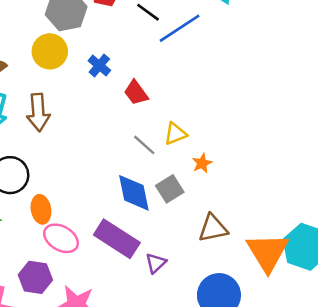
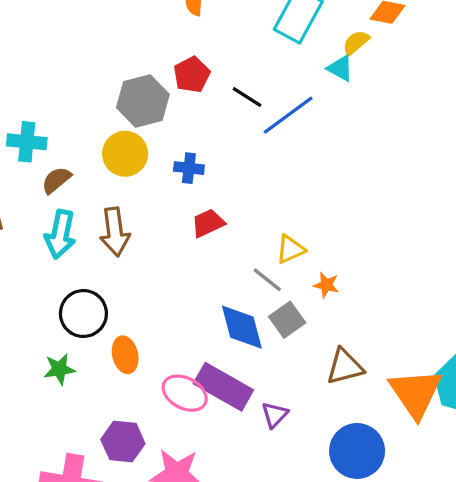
blue cross: (99, 65) -> (189, 168), turned -30
red trapezoid: (136, 93) -> (208, 223), moved, turned 104
gray line: (144, 145) -> (267, 280), moved
orange star: (202, 163) -> (326, 285), turned -30
pink ellipse: (61, 238) -> (185, 393), moved

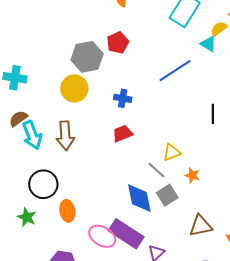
black line: (247, 97) -> (213, 114), moved, turned 54
blue cross: (189, 168) -> (123, 98), moved
brown semicircle: (56, 180) -> (18, 119), moved
cyan arrow: (60, 234) -> (32, 135), turned -36
green star: (59, 369) -> (27, 217), turned 30

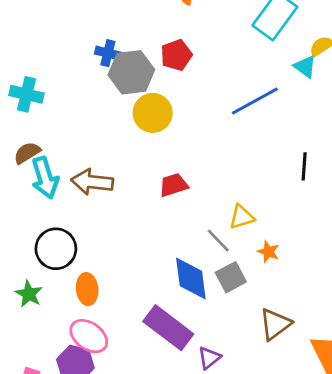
yellow circle: (74, 88) -> (153, 113), moved
blue cross: (123, 98) -> (108, 53), moved
brown arrow: (65, 136) -> (92, 182), turned 96
brown triangle: (201, 226) -> (275, 324), turned -30
pink ellipse: (102, 236) -> (89, 336), moved

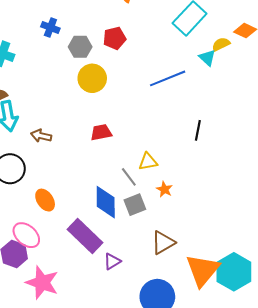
blue cross: (108, 53) -> (50, 28), moved
gray hexagon: (131, 72) -> (80, 47), size x0.7
brown arrow: (92, 182) -> (41, 136), moved, size x0.7
orange ellipse: (87, 289) -> (45, 200), moved, turned -35

